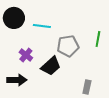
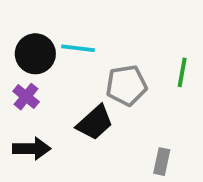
black circle: (14, 18) -> (35, 54), moved
purple cross: (26, 55) -> (26, 97), moved

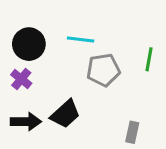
cyan line: (78, 48) -> (81, 40), moved
black trapezoid: (95, 123) -> (65, 114), moved

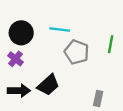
gray pentagon: (103, 70) -> (77, 52), turned 30

